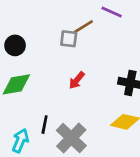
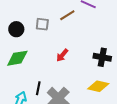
gray square: (69, 39) -> (42, 24), moved

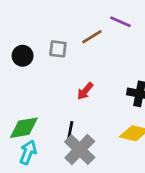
green diamond: (17, 58) -> (24, 128), moved
black line: (38, 88) -> (70, 131), moved

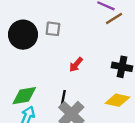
brown line: (92, 37) -> (114, 18), moved
black circle: (23, 56) -> (23, 35), size x1.6

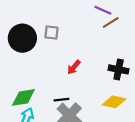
black line: (63, 98) -> (62, 100), turned 72

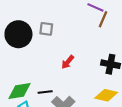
brown line: (111, 22) -> (103, 19), turned -35
black line: (62, 100) -> (45, 92), moved

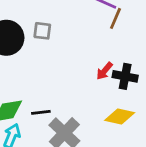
red arrow: (68, 62) -> (104, 71), moved

